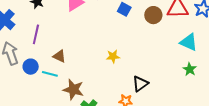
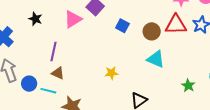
purple line: (36, 34) -> (54, 51), moved
cyan triangle: (189, 42) -> (156, 59), moved

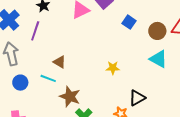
purple line: (54, 51) -> (35, 31), moved
blue circle: (29, 84) -> (20, 83), moved

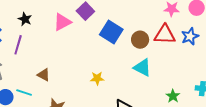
blue square: (129, 22) -> (111, 32), size x1.6
cyan line: (48, 78) -> (24, 93), moved

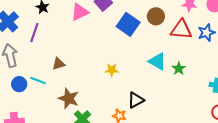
brown circle: (140, 40) -> (156, 16), moved
brown triangle: (44, 75) -> (58, 64), turned -48
green star: (173, 96) -> (179, 69), moved

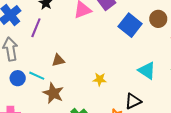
cyan triangle: (157, 61) -> (147, 71), moved
yellow star: (112, 70) -> (100, 79), moved
brown star: (69, 98) -> (53, 93), moved

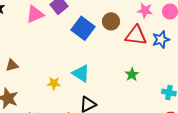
cyan triangle: (147, 71) -> (81, 73), moved

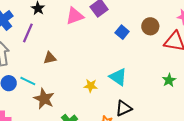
blue square: (83, 28) -> (122, 32), size x0.6
brown triangle: (12, 65) -> (50, 58), moved

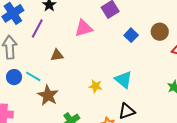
pink triangle: (75, 16) -> (84, 28), moved

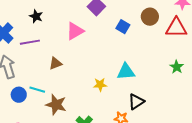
purple line: (37, 29) -> (30, 42), turned 66
cyan triangle: (124, 80) -> (126, 72), turned -30

